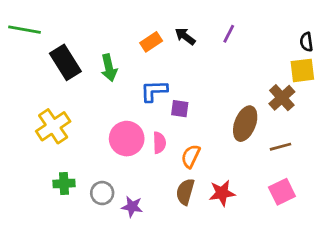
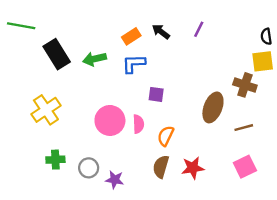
green arrow: (109, 68) -> (95, 59), turned 90
blue L-shape: (154, 91) -> (134, 64), moved
brown cross: (282, 98) -> (245, 85), turned -30

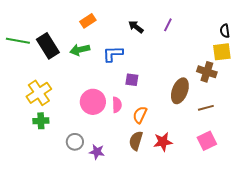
green line: (21, 26) -> (18, 41), moved
orange rectangle: (131, 36) -> (88, 21), moved
green cross: (55, 160) -> (41, 121), moved

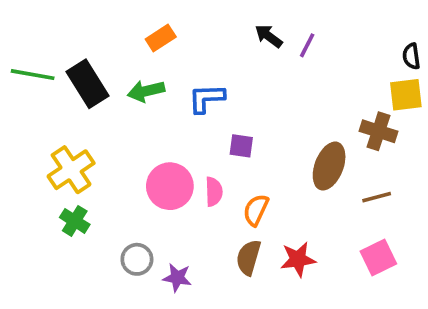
black arrow: (136, 27) -> (269, 36), moved
green cross: (41, 121) -> (75, 221), turned 35

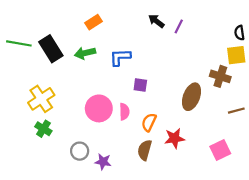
brown line: (377, 197) -> (236, 111), moved
red star: (298, 259) -> (174, 138), moved

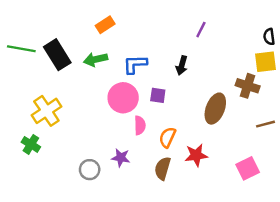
black arrow: (156, 21) -> (182, 65), moved, turned -112
pink circle: (99, 108) -> (123, 98), moved
green cross: (43, 129) -> (31, 144), moved
purple star: (103, 162) -> (121, 158), moved

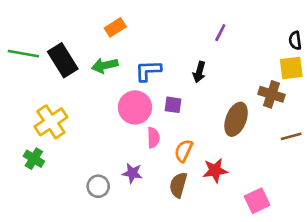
pink square: (248, 168) -> (257, 201), moved

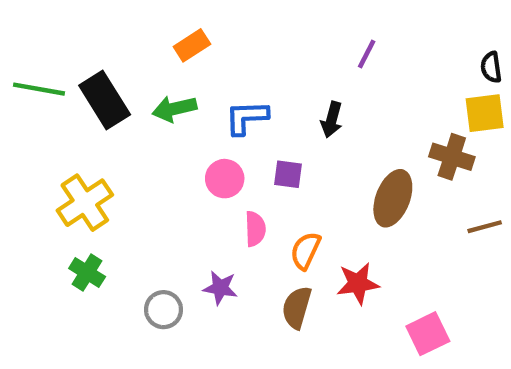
pink circle: (135, 107) -> (225, 179), size x0.7
green cross: (34, 159) -> (87, 273), moved

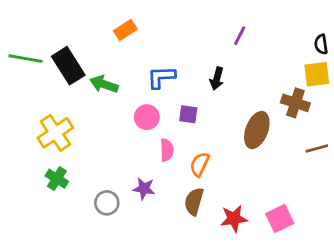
green arrow: (174, 109) -> (104, 84), moved, turned 32
red star: (358, 283) -> (234, 219), moved

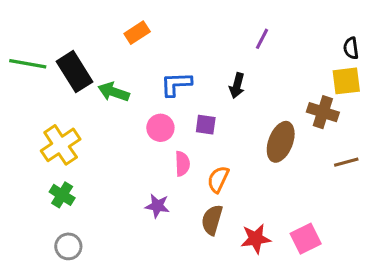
gray circle: (107, 203) -> (68, 246), moved

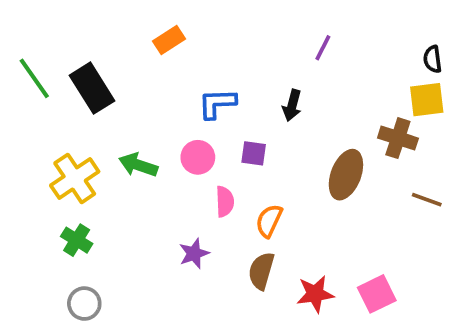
green line: (28, 64) -> (34, 78), turned 45
green arrow: (114, 92) -> (138, 165), moved
brown line: (346, 162) -> (427, 200), turned 35
purple star: (157, 206) -> (194, 254), turned -30

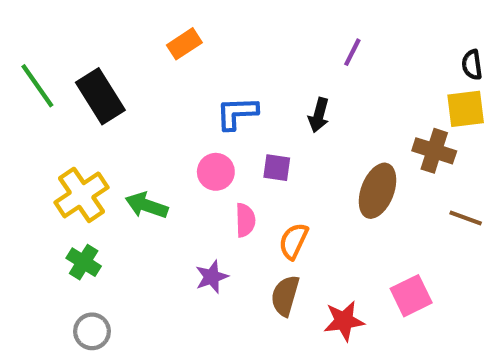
green arrow: (138, 165) -> (147, 205), moved
pink square: (377, 294) -> (411, 296), moved

